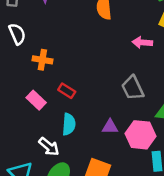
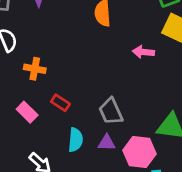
gray trapezoid: (133, 88) -> (111, 111), moved
cyan semicircle: (69, 124) -> (76, 140), moved

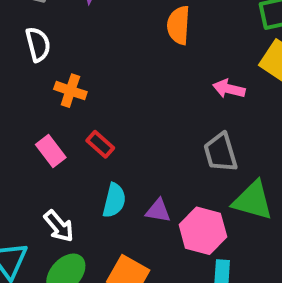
gray trapezoid: (111, 111) -> (221, 152), moved

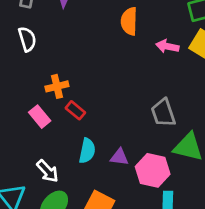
pink arrow: (229, 89) -> (167, 46), moved
orange cross: (70, 91) -> (57, 86), moved, turned -30

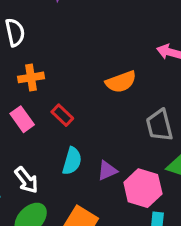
orange semicircle: (129, 21) -> (121, 82), moved, turned -116
orange cross: (57, 86) -> (31, 77), moved
purple triangle: (119, 157) -> (107, 171), turned -36

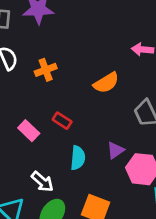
orange cross: (31, 77) -> (46, 70), moved
purple triangle: (107, 171) -> (115, 150), moved

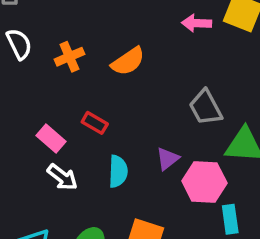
orange semicircle: (106, 83) -> (128, 61), moved
white arrow: (42, 182) -> (62, 177), moved

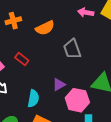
gray trapezoid: (206, 108) -> (72, 49), moved
cyan semicircle: (118, 171) -> (33, 99), moved

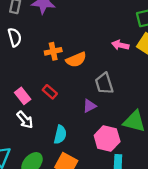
orange cross: (13, 21) -> (53, 51), moved
purple triangle: (59, 84) -> (89, 106), moved

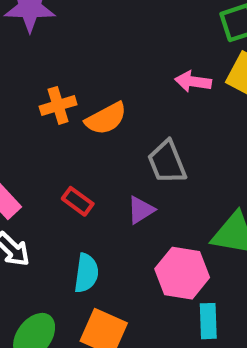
red rectangle: (50, 92) -> (78, 201), moved

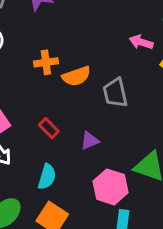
pink arrow: (193, 81) -> (141, 42), moved
gray trapezoid: (167, 162) -> (115, 93), moved

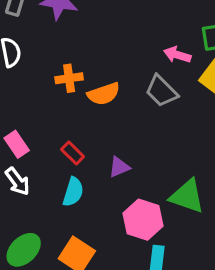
gray trapezoid: (115, 93) -> (161, 91), moved, turned -32
cyan semicircle: (47, 177) -> (73, 192), moved

